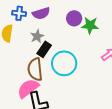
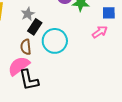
brown semicircle: (35, 69) -> (26, 47), size x0.7

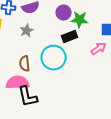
black rectangle: (35, 27) -> (70, 37), moved, turned 35
pink semicircle: (19, 66) -> (18, 83), turned 35

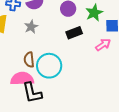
green star: (80, 20) -> (94, 13), moved, turned -30
cyan circle: (54, 58) -> (49, 66), moved

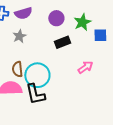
pink arrow: (103, 45) -> (85, 67), moved
black L-shape: (32, 93) -> (35, 94), moved

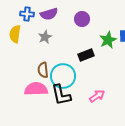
green star: (82, 22) -> (108, 40), moved
black rectangle: (62, 42) -> (86, 55), moved
pink arrow: (85, 67) -> (97, 96), moved

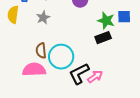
green star: (108, 40) -> (106, 21), turned -30
black rectangle: (86, 55) -> (103, 38), moved
black L-shape: (61, 95) -> (79, 74), moved, turned 75

